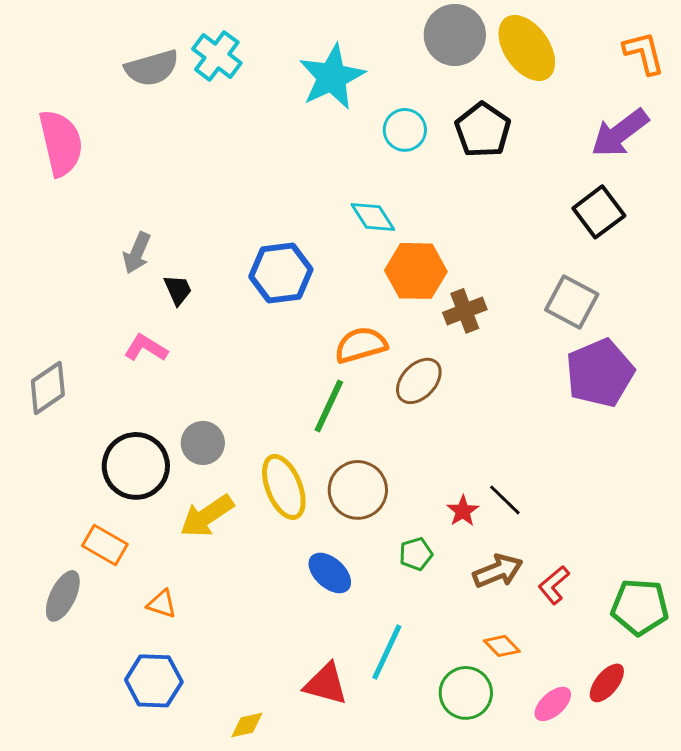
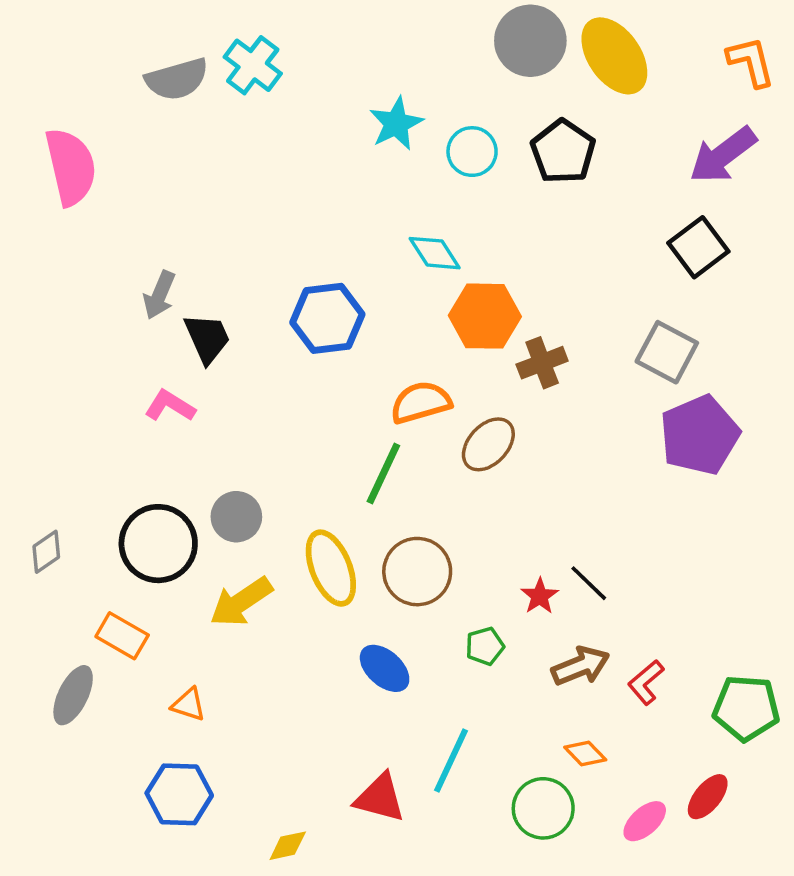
cyan star: (332, 77) -> (396, 124), moved, size x0.7
black trapezoid: (178, 290) -> (207, 338), size x1.4
gray diamond: (48, 388) -> (46, 552), moved, size x0.7

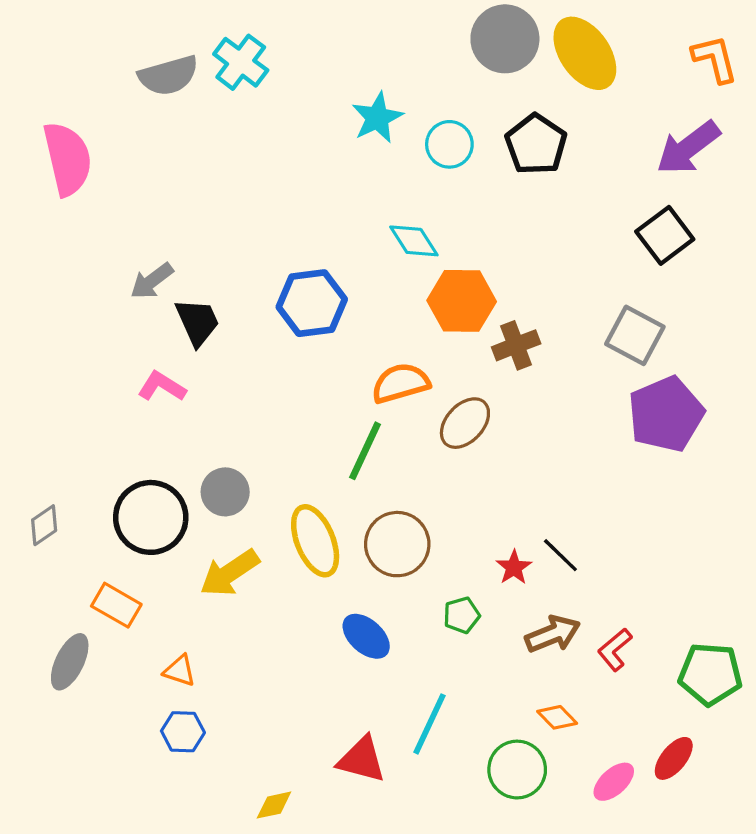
gray arrow: (159, 295) -> (152, 281), turned 30
blue hexagon: (179, 794) -> (183, 732), moved, size x0.7

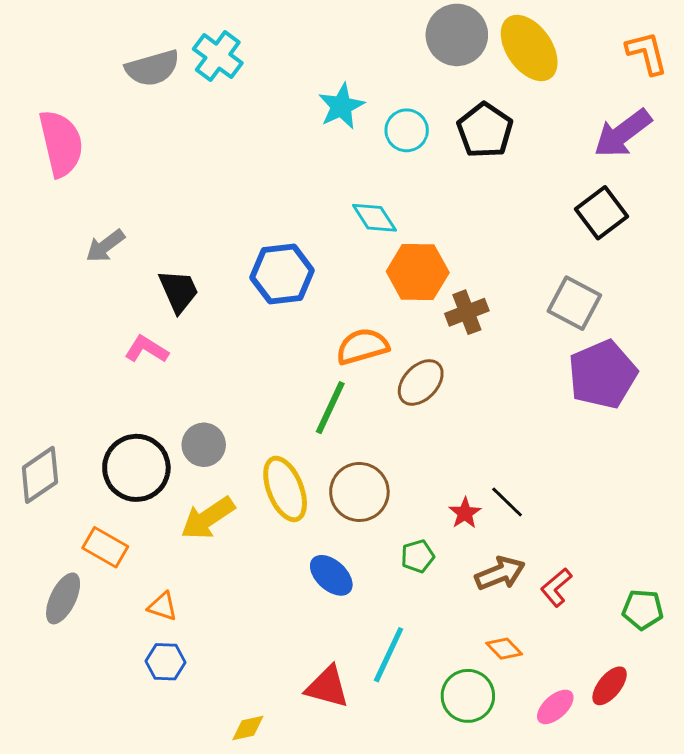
gray arrow: (152, 281) -> (105, 246), moved
gray diamond: (44, 525) -> (40, 475), size x1.5
green pentagon: (710, 674) -> (643, 610), size x0.7

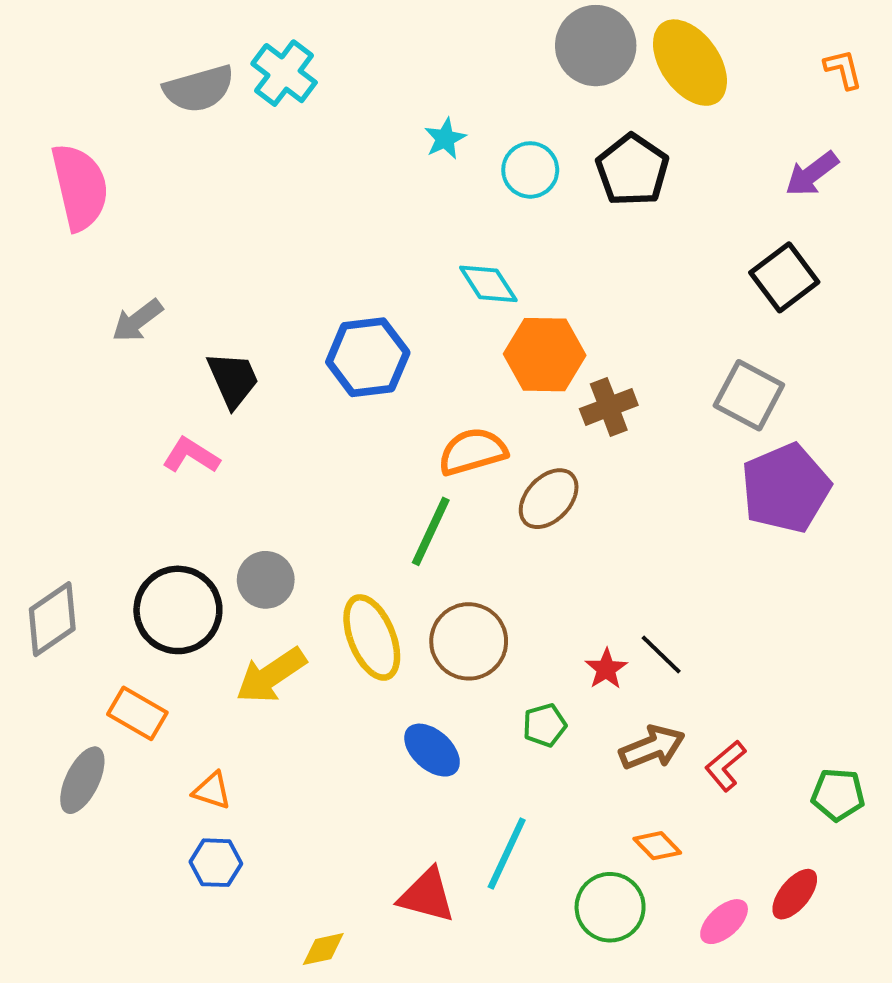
orange L-shape: (647, 53) -> (843, 69), size x0.7
cyan star: (341, 106) -> (445, 139), size x0.7
purple arrow: (623, 133) -> (812, 174), size x0.7

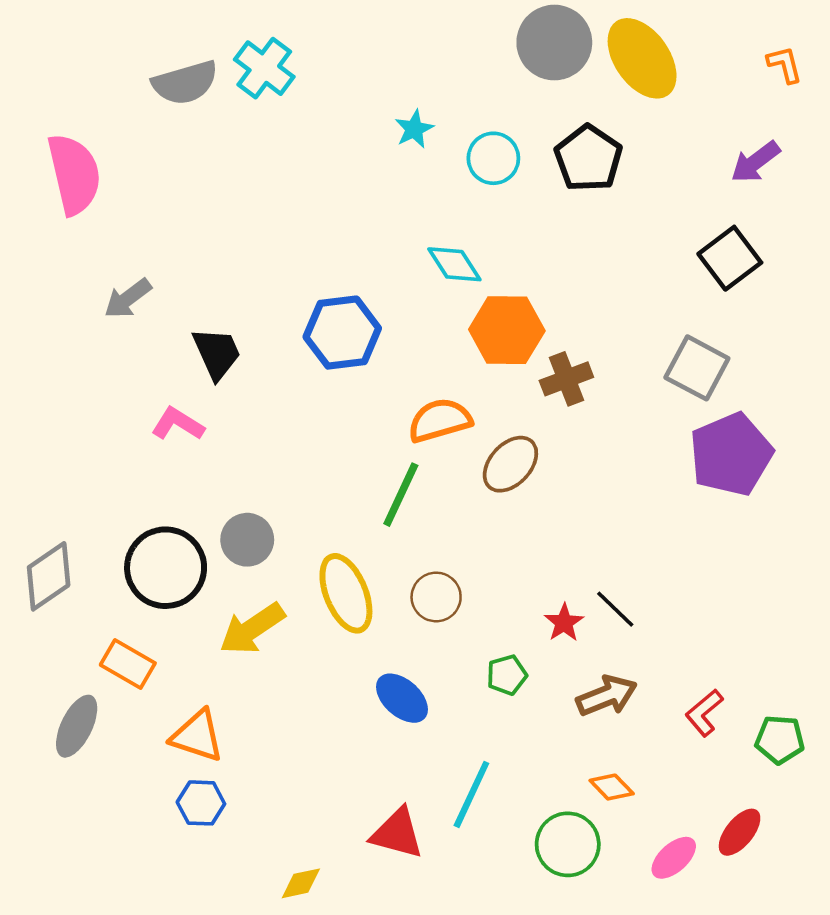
brown circle: (469, 641) -> (436, 597), size x0.7
red L-shape: (725, 766) -> (704, 713), moved
orange triangle: (212, 791) -> (197, 736), size x1.5

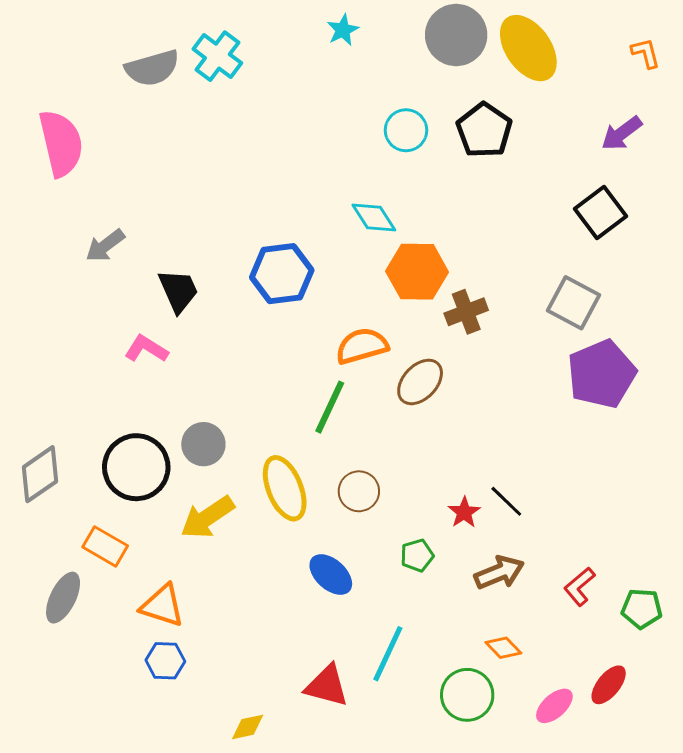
cyan star: (414, 129) -> (343, 30), moved

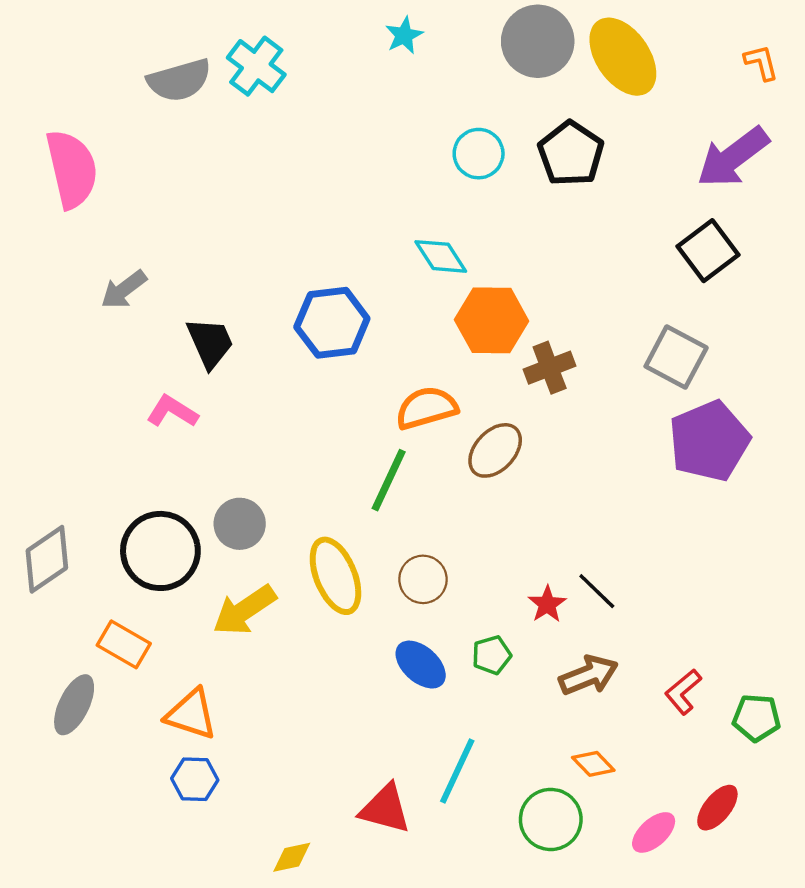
purple arrow: (622, 133) -> (733, 157), size x1.5
blue ellipse: (331, 575) -> (421, 665), moved

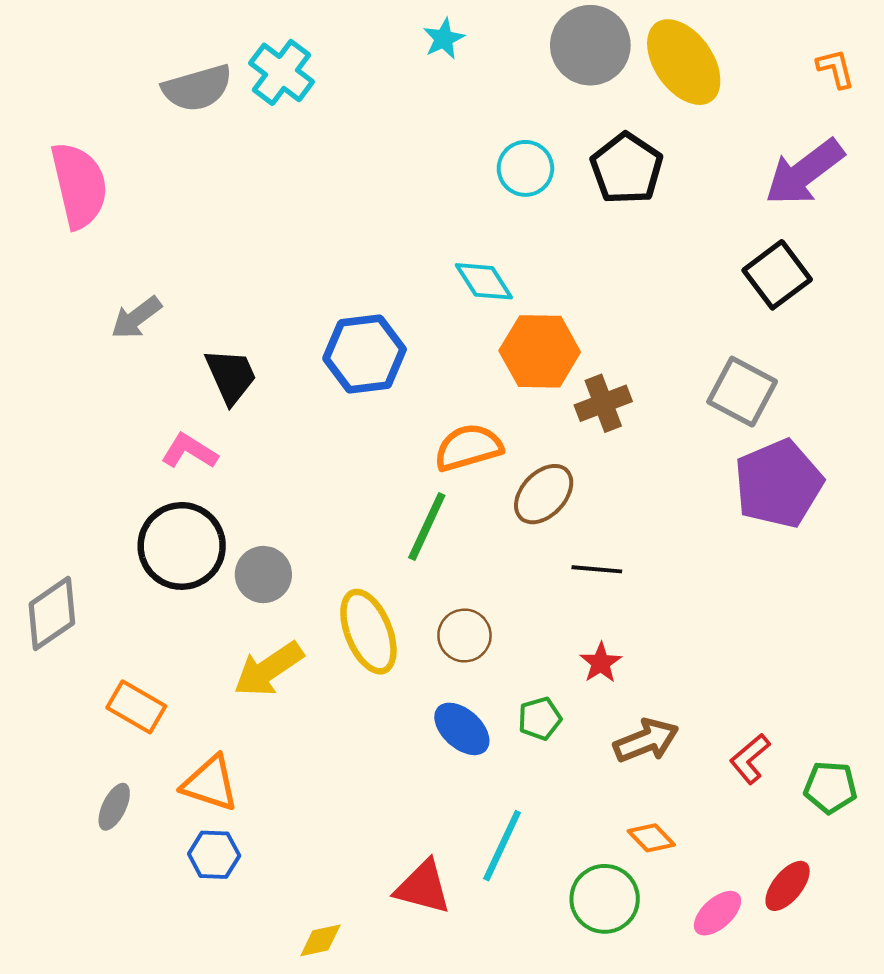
black circle: (160, 551) -> (182, 546), moved
black line: (597, 591) -> (597, 569), moved, turned -39
gray ellipse: (74, 705) -> (114, 807), moved, size x0.7

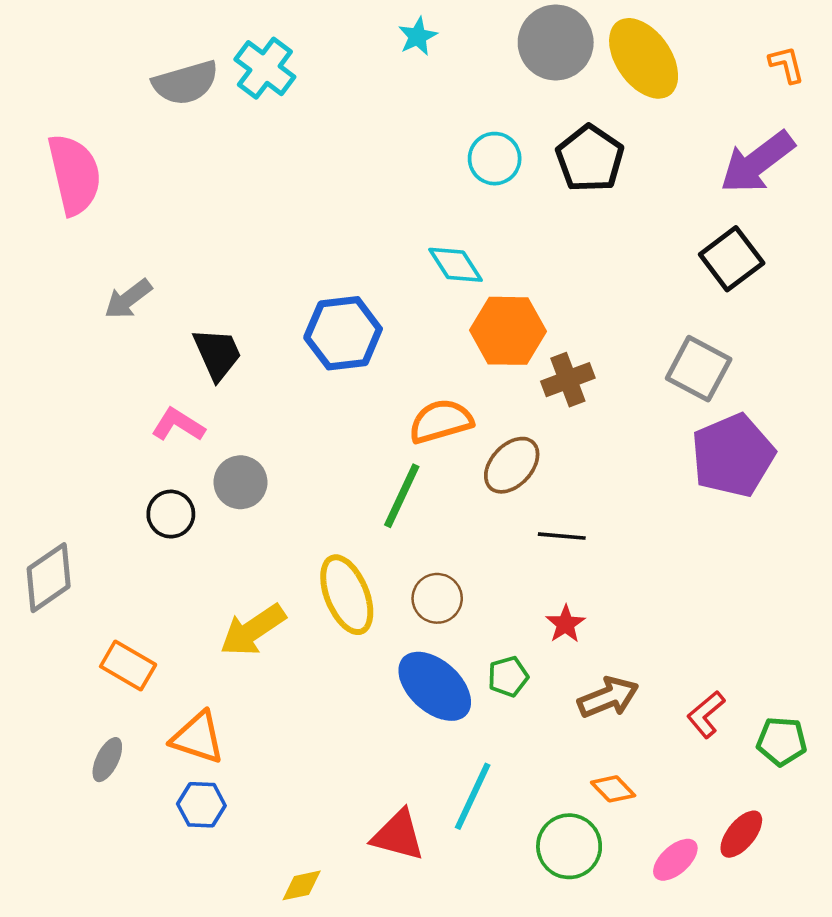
black circle: (182, 546) -> (171, 514), size x0.6
gray circle: (263, 575) -> (240, 482), moved
blue ellipse: (462, 729) -> (435, 686), size x1.4

